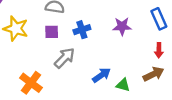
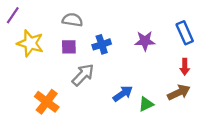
green triangle: (123, 85) -> (146, 104), turned -40

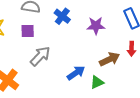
blue cross: (102, 44) -> (62, 16), moved, turned -35
brown arrow: (179, 92) -> (110, 59), moved

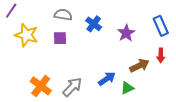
purple star: (96, 26) -> (126, 33), turned -30
gray arrow: (40, 56) -> (72, 87), moved

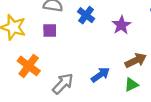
orange cross: (41, 86) -> (29, 66), moved
green triangle: (127, 88) -> (131, 85), moved

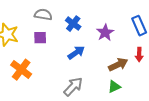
blue arrow: (100, 75) -> (76, 53), moved
gray arrow: (63, 84) -> (73, 87), moved

